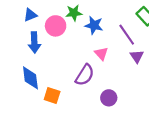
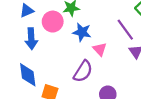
blue star: (94, 25) -> (82, 32), moved

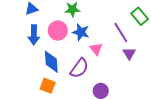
pink circle: (53, 22) -> (58, 31), moved
blue diamond: (28, 75) -> (51, 62), moved

